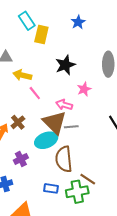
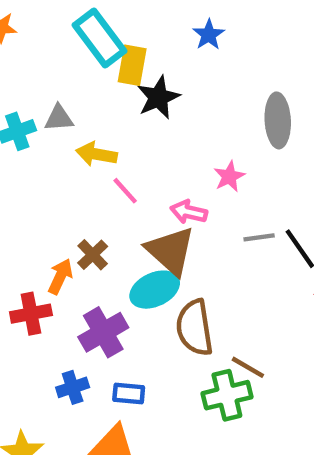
cyan rectangle: (27, 21) -> (100, 38), size x1.4
black star: (65, 65) -> (158, 97), moved
gray line: (71, 127) -> (259, 237), moved
purple cross: (21, 159) -> (103, 332), size x1.5
blue rectangle: (51, 188) -> (129, 393), moved

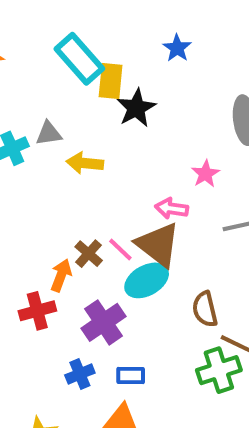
pink line: (125, 191) -> (120, 249), moved
brown semicircle: (195, 328) -> (205, 309), moved, size x0.7

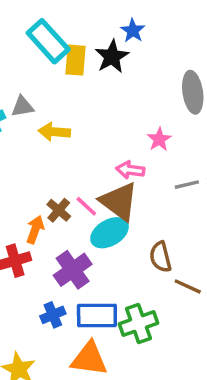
black star: (136, 108) -> (112, 57), moved
green cross: (219, 370) -> (139, 323), moved
blue rectangle: (131, 375) -> (97, 315), size x1.6

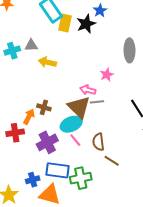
gray line: (187, 185) -> (97, 102), moved
pink line: (86, 206) -> (75, 140), moved
brown cross: (59, 210) -> (44, 107), turned -32
blue cross: (53, 315) -> (33, 180), moved

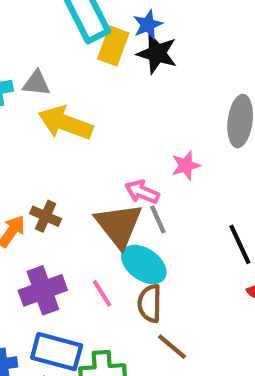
blue star: (100, 11) -> (148, 25), moved
black star: (86, 24) -> (157, 53), turned 30
yellow arrow: (47, 62) -> (65, 123), size x1.4
gray line: (97, 102) -> (158, 219), turned 64
cyan ellipse: (71, 124) -> (144, 264), moved, turned 50

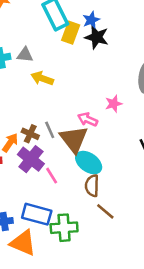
yellow arrow: (65, 123) -> (42, 78), size x0.7
gray line: (158, 219) -> (50, 130), moved
purple cross: (43, 290) -> (31, 159), moved, turned -32
pink line: (102, 293) -> (52, 176), moved

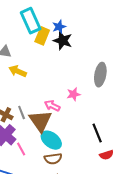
brown semicircle: (92, 186) -> (53, 159), turned -102

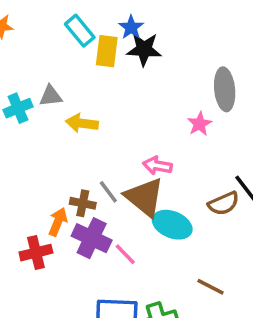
cyan rectangle: (31, 21) -> (80, 31), size x0.7
pink star: (74, 94) -> (200, 124), moved
brown semicircle: (53, 159) -> (224, 203), moved

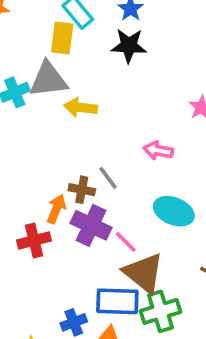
black star: (144, 49) -> (129, 46), moved
yellow rectangle: (107, 51) -> (62, 38), moved
gray triangle: (51, 96) -> (48, 80), size x1.6
brown triangle: (144, 197) -> (144, 273), moved

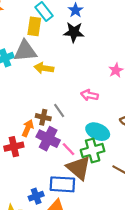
green cross: (161, 311) -> (93, 151), moved

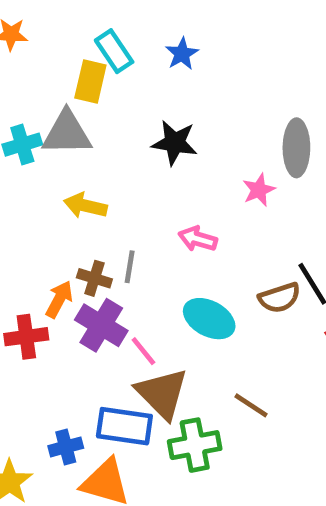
black star: (74, 32) -> (175, 143), moved
yellow arrow: (44, 68) -> (85, 206), moved
gray line: (59, 111) -> (130, 267), turned 40
green cross: (93, 151) -> (195, 445), moved

